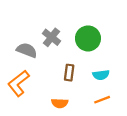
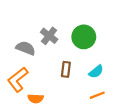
cyan semicircle: (101, 75) -> (96, 72), turned -32
orange semicircle: (60, 103) -> (36, 99), moved

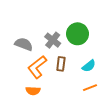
gray cross: (49, 36) -> (53, 40), moved
orange L-shape: (18, 79) -> (37, 67), moved

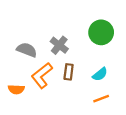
green circle: (78, 34) -> (101, 32), moved
orange semicircle: (33, 91) -> (16, 89), moved

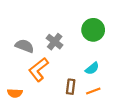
brown rectangle: (69, 72) -> (71, 87), moved
orange semicircle: (16, 89) -> (15, 93), moved

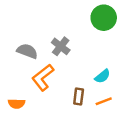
green circle: (93, 30) -> (104, 18), moved

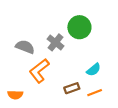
green circle: (104, 18) -> (79, 27), moved
brown rectangle: (79, 97) -> (72, 88), turned 64

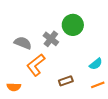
cyan semicircle: (94, 70) -> (96, 64), moved
orange line: (95, 93) -> (98, 85), moved

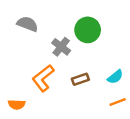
gray semicircle: (23, 43) -> (27, 24), moved
brown rectangle: (66, 81) -> (80, 79), moved

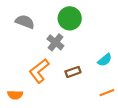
green circle: (88, 30) -> (70, 18), moved
cyan semicircle: (115, 77) -> (105, 60), moved

